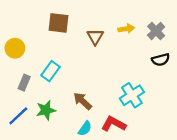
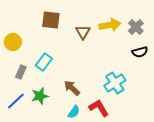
yellow arrow: (126, 29) -> (110, 25), size x1.5
red L-shape: (114, 124) -> (99, 108), turned 30

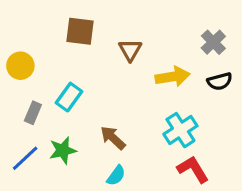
yellow arrow: (110, 25) -> (173, 77), moved
red L-shape: (99, 108) -> (193, 169), moved

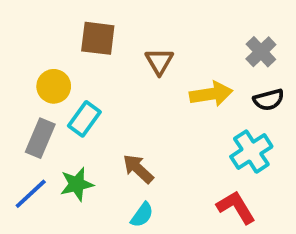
yellow circle: (20, 66) -> (54, 86), moved
gray rectangle: (33, 113) -> (40, 138), size x1.4
cyan cross: (180, 130) -> (251, 152), moved

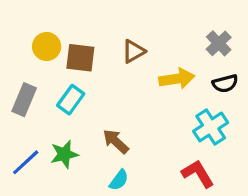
brown square: (98, 38) -> (80, 58), moved
brown triangle: (159, 61) -> (133, 51), turned 30
yellow circle: (54, 86) -> (47, 47), moved
gray rectangle: (40, 138) -> (24, 100), moved

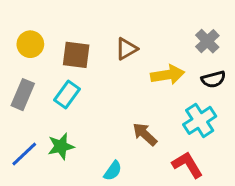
yellow circle: (47, 47) -> (30, 44), moved
brown arrow: (116, 141) -> (145, 134), moved

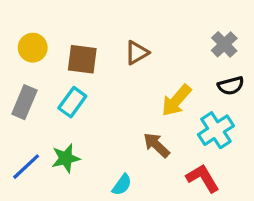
yellow arrow: (168, 75) -> (176, 100), moved, turned 140

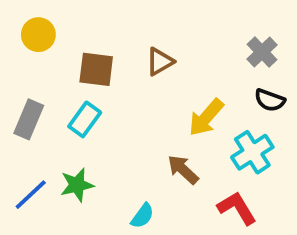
yellow circle: (33, 48) -> (38, 35), moved
black semicircle: (231, 86) -> (270, 100), turned 35

